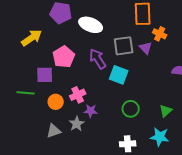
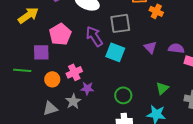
purple triangle: (146, 48) -> (150, 47), moved
green circle: (131, 109) -> (123, 95), moved

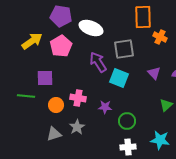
pink pentagon: (60, 34) -> (61, 46), moved
pink cross: (74, 72) -> (78, 98), turned 35
purple star: (87, 88) -> (105, 107), moved
green triangle: (162, 88) -> (166, 105), moved

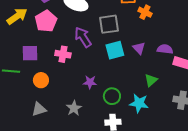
cyan square: (119, 78) -> (115, 50), moved, turned -36
pink cross: (78, 98) -> (63, 54), moved
gray star: (77, 127) -> (74, 108), moved
cyan star: (160, 140) -> (139, 103), moved

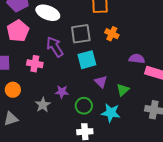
orange cross: (145, 12) -> (112, 34), moved
purple triangle: (139, 48) -> (101, 82), moved
gray star: (74, 108) -> (43, 105), moved

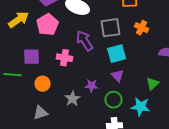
purple triangle: (101, 82) -> (118, 76), moved

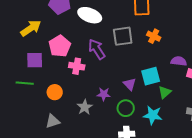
pink pentagon: (48, 25) -> (60, 46), moved
cyan square: (116, 54) -> (151, 76), moved
purple square: (32, 57) -> (35, 60), moved

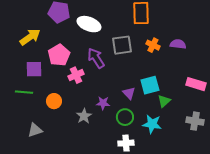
purple semicircle: (179, 61) -> (178, 44), moved
pink cross: (77, 66) -> (76, 75), turned -35
gray triangle: (53, 121) -> (35, 130), moved

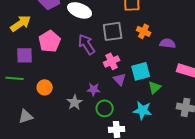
purple semicircle: (178, 44) -> (168, 43), moved
pink cross: (76, 75) -> (112, 61), moved
green circle: (125, 117) -> (105, 108), moved

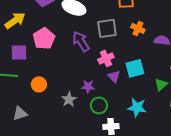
green triangle: (155, 87) -> (161, 84), moved

